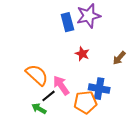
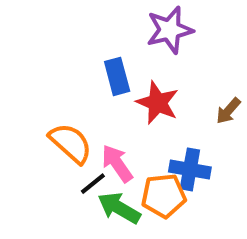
blue rectangle: (67, 22) -> (117, 76), moved
red star: (82, 54) -> (158, 103), size x1.5
green arrow: (39, 109) -> (119, 208), moved, size x1.5

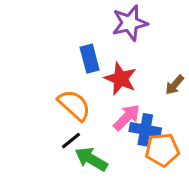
orange semicircle: (71, 143) -> (74, 105), moved
pink arrow: (117, 163) -> (127, 117), moved, turned 80
orange pentagon: (164, 196) -> (162, 150), moved

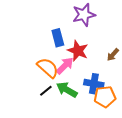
pink arrow: (127, 117) -> (65, 66), moved
green arrow: (91, 159) -> (67, 90), moved

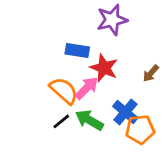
blue rectangle: (58, 38) -> (77, 51), turned -66
blue cross: (94, 84) -> (125, 112), turned 30

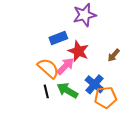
blue rectangle: (77, 51) -> (58, 38), turned -30
black line: (61, 121) -> (46, 91), turned -64

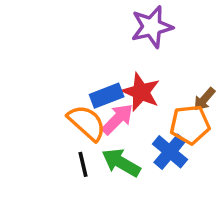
blue rectangle: (58, 38) -> (107, 96), moved
orange pentagon: (106, 97) -> (190, 125), moved

